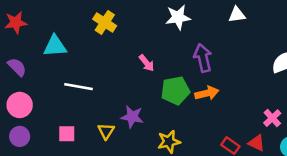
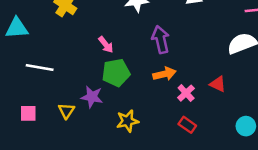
green pentagon: (175, 91) -> (116, 73), moved
pink cross: (272, 118) -> (186, 93), moved
red triangle: (257, 143) -> (218, 84), moved

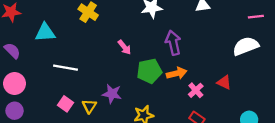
green pentagon: (116, 73) -> (149, 71), moved
pink square: (28, 113) -> (66, 104), moved, turned 35

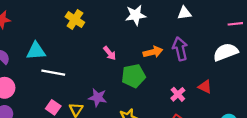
cyan triangle: (45, 33) -> (36, 51), moved
purple arrow: (173, 43) -> (180, 49), moved
orange arrow: (177, 73) -> (153, 52), moved

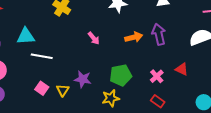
green pentagon: (133, 76) -> (121, 75), moved

